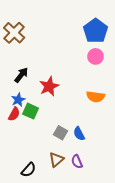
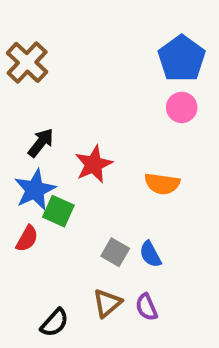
orange semicircle: (96, 97) -> (162, 184), moved
blue star: (18, 100) -> (35, 190), size x1.5
red semicircle: (14, 114) -> (27, 239), moved

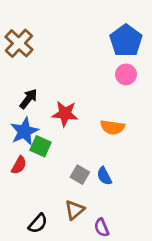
red star: (94, 164) -> (65, 114), turned 30
purple semicircle: (146, 307) -> (102, 228), moved

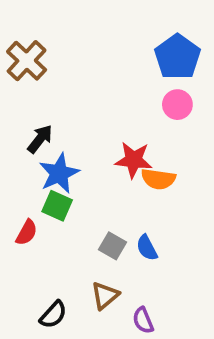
red star: (65, 114) -> (134, 160), moved
blue star: (24, 131) -> (59, 173), moved

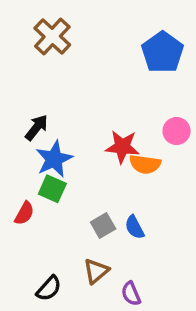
brown cross: (27, 61) -> (52, 37), moved
pink circle: (177, 105) -> (177, 131), moved
gray square: (112, 246) -> (103, 225), turned 30

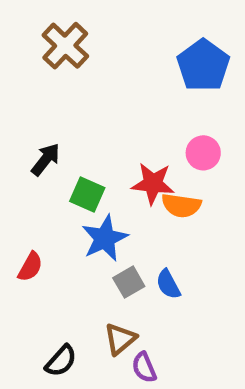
pink circle: (177, 131) -> (203, 153), moved
blue star: (54, 159) -> (105, 238), moved
green square: (52, 189) -> (87, 194), moved
purple semicircle: (131, 294) -> (144, 367), moved

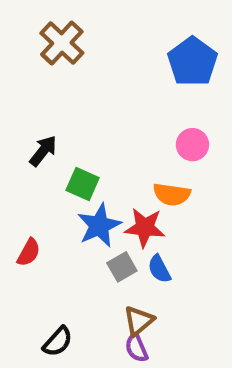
red star: (153, 184) -> (145, 228), moved
brown triangle: (120, 339) -> (139, 321), moved

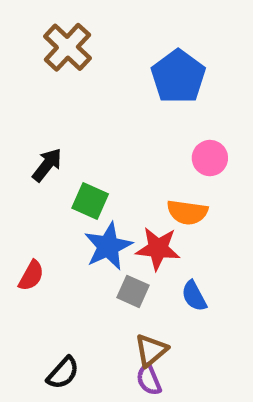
blue pentagon: (192, 62) -> (178, 77), moved
gray square: (122, 267) -> (133, 291), turned -36
blue semicircle: (159, 269) -> (194, 296), moved

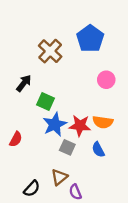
brown cross: (67, 47) -> (50, 51), moved
orange semicircle: (187, 212) -> (103, 122), moved
brown triangle: (151, 350) -> (59, 177), moved

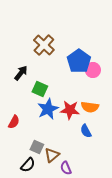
blue pentagon: (90, 39) -> (79, 61), moved
gray square: (67, 147) -> (37, 147), moved

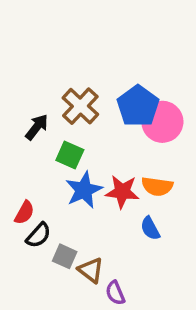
brown cross: (44, 45) -> (80, 106), moved
pink circle: (93, 70) -> (162, 122), size x1.5
brown triangle: (52, 155) -> (91, 270), turned -42
black semicircle: (28, 165) -> (38, 235), moved

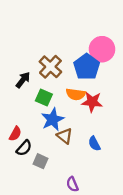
pink circle: (162, 122) -> (102, 49), moved
orange semicircle: (157, 186) -> (76, 94), moved
red star: (122, 192) -> (92, 102), moved
brown triangle: (91, 270) -> (65, 136), moved

